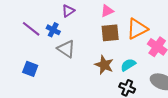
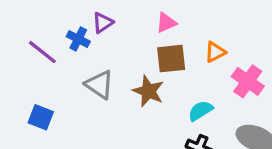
orange triangle: (137, 29) -> (215, 52), size x0.6
blue cross: (53, 30) -> (78, 39), moved
brown star: (104, 65) -> (148, 91), moved

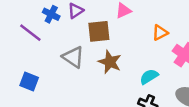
blue cross: (78, 39) -> (51, 14), moved
brown square: (171, 59) -> (99, 31), moved

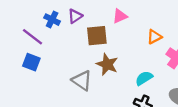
gray triangle: (73, 57) -> (82, 80), moved
blue square: (29, 82) -> (31, 62), moved

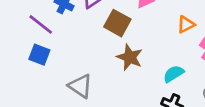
brown square: (97, 36) -> (117, 23), turned 35
gray triangle: (82, 80) -> (80, 86), moved

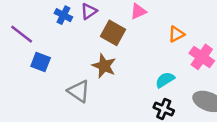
purple line: (41, 24) -> (22, 34), moved
brown star: (130, 57) -> (104, 66), moved

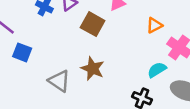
brown star: (104, 66) -> (93, 69), moved
cyan semicircle: (165, 80) -> (157, 70), moved

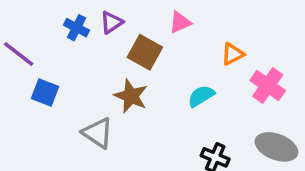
brown star: (93, 69) -> (131, 96), moved
cyan semicircle: (157, 70) -> (201, 96), moved

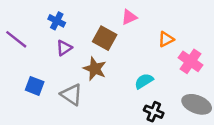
purple triangle: (112, 22) -> (64, 48), moved
blue square: (45, 93) -> (35, 86), moved
cyan semicircle: (201, 96) -> (144, 81), moved

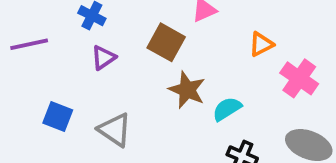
purple line: (16, 39) -> (29, 44), turned -50
brown star: (95, 69) -> (187, 90), moved

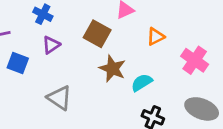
orange triangle: (261, 44) -> (156, 37), moved
blue square: (58, 116) -> (18, 63), moved

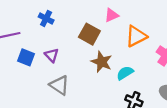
orange triangle: (156, 37) -> (136, 36), size x1.5
purple triangle: (51, 45) -> (52, 55), moved, turned -40

